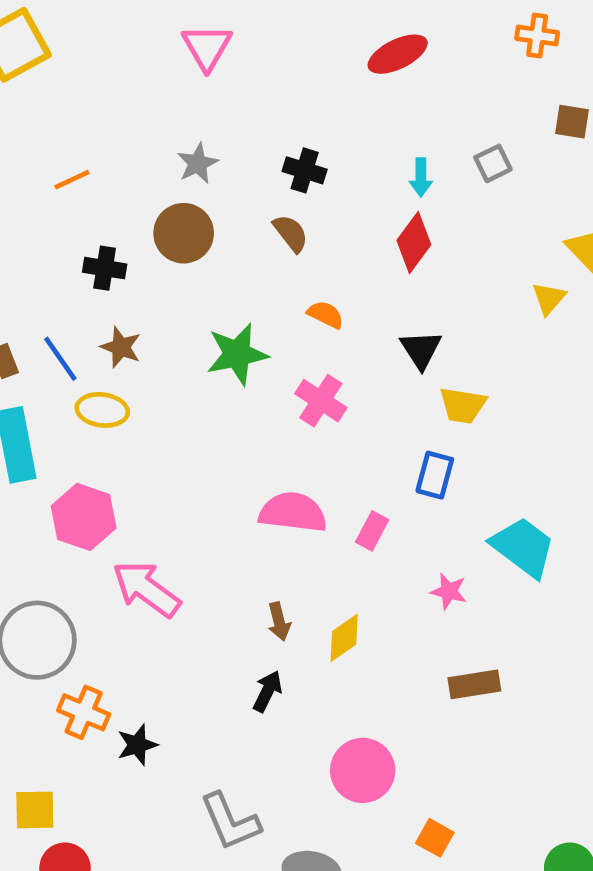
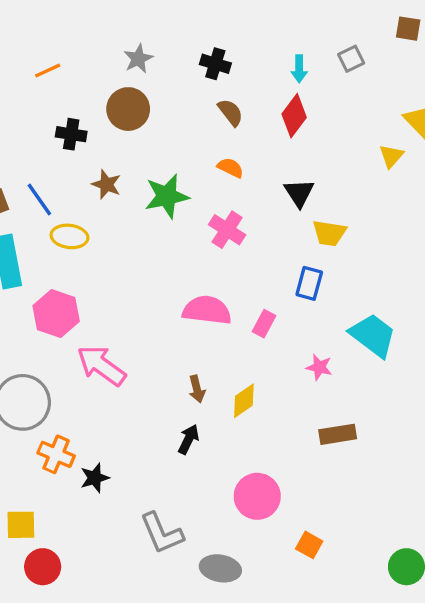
brown semicircle: (291, 233) -> (230, 112), moved
brown star: (121, 347) -> (106, 184), moved

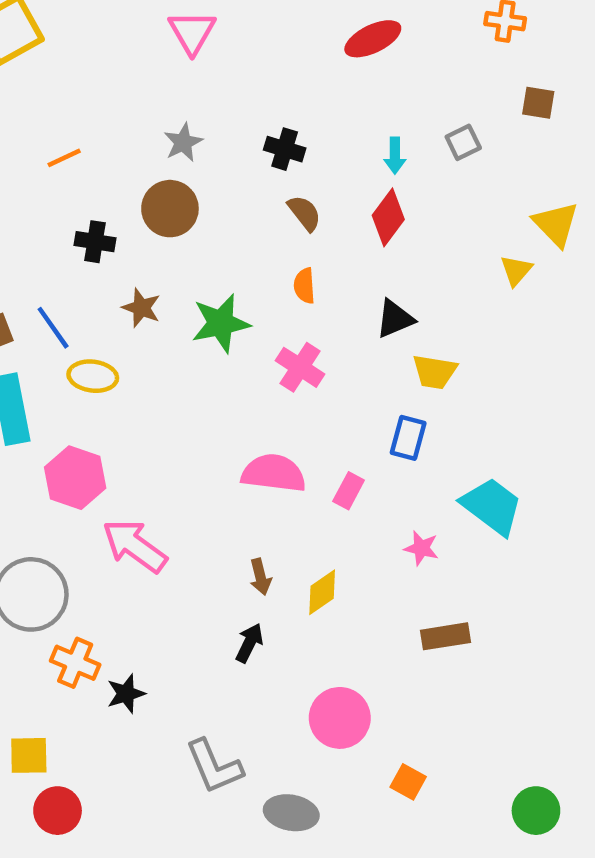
orange semicircle: (230, 168) -> (304, 286), turned -120
black triangle: (299, 193) -> (395, 319), turned 40

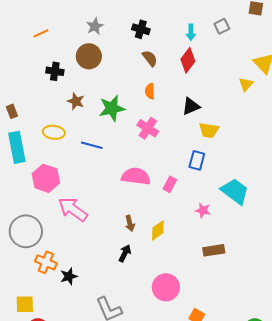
blue line: (53, 328) -> (92, 145), moved, turned -40

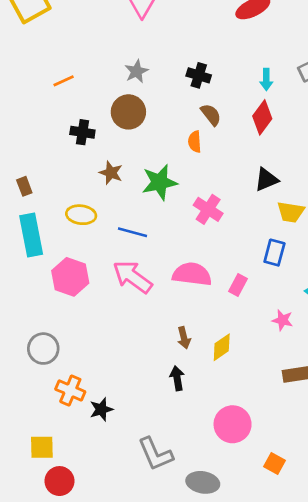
orange semicircle: (150, 91) -> (195, 142), moved
pink arrow: (73, 209) -> (132, 277), moved
gray circle: (26, 231) -> (43, 349), size x0.7
black arrow: (125, 253) -> (177, 378), turned -36

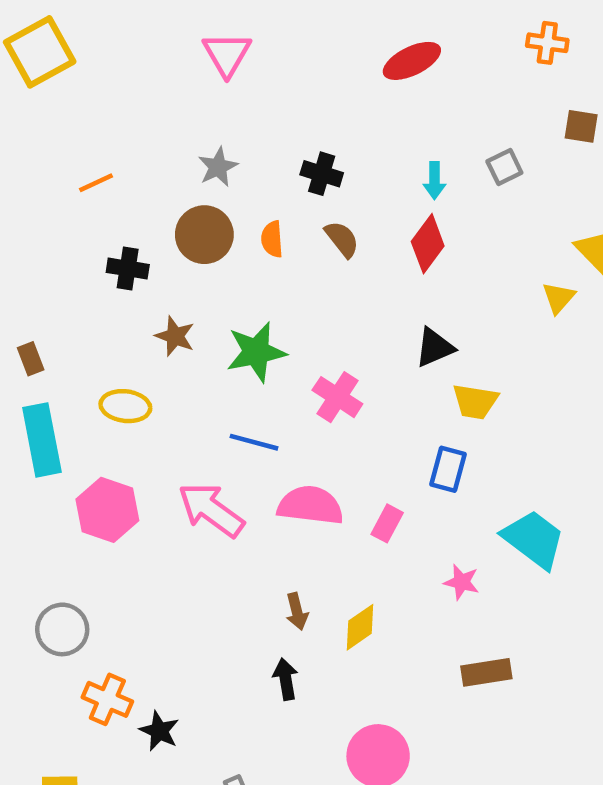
orange semicircle: (195, 142) -> (272, 239), moved
blue line: (132, 232) -> (254, 442), moved
black star: (101, 409) -> (159, 731), turned -30

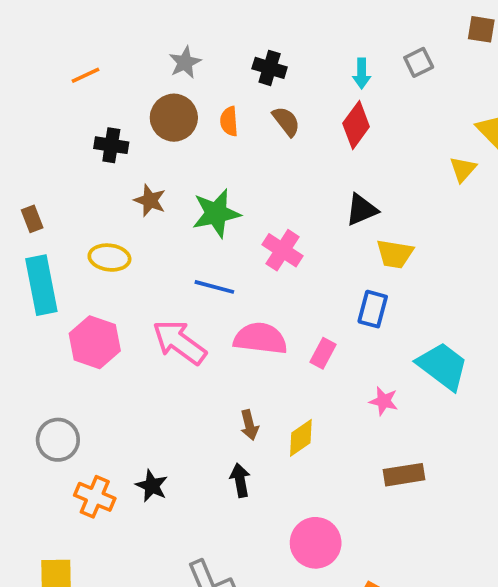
black star: (159, 731) -> (152, 486), moved

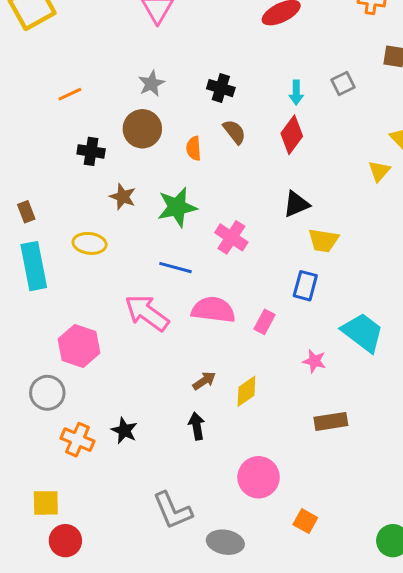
orange semicircle: (229, 121) -> (194, 148), moved
pink hexagon: (95, 342) -> (79, 346), moved
brown arrow: (249, 425) -> (204, 381), turned -110

